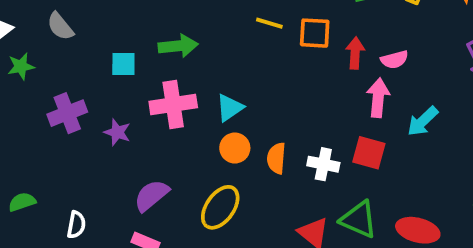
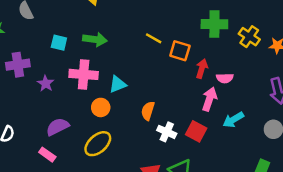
orange circle: (235, 148) -> (101, 107), moved
orange semicircle: (276, 158) -> (148, 111), moved

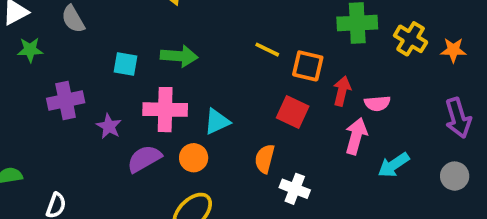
purple semicircle: (58, 127) -> (144, 159), moved
red square: (196, 131) -> (293, 112), moved

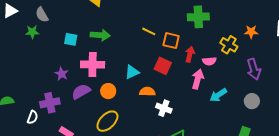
yellow cross: (411, 39) -> (229, 45), moved
green star: (30, 50) -> (32, 32), moved
purple cross: (66, 100) -> (50, 103), moved
cyan triangle: (217, 122) -> (132, 72), moved
orange semicircle: (265, 159) -> (147, 92), turned 77

